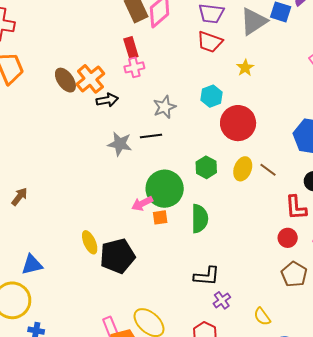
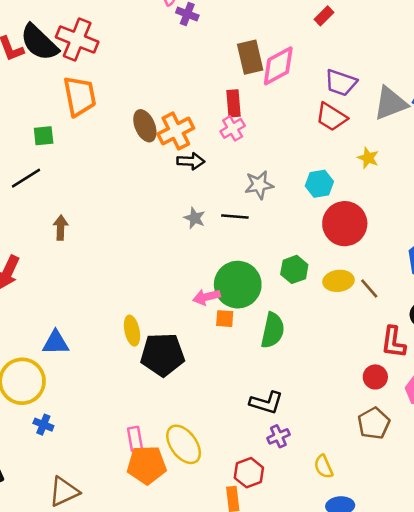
pink cross: (134, 67) -> (233, 128), turned -30
yellow star: (245, 68) -> (368, 158), turned -30
gray star: (120, 144) -> (195, 218), size x0.7
yellow ellipse: (243, 169) -> (339, 281), turned 50
brown arrow: (19, 197) -> (61, 228), moved, turned -48

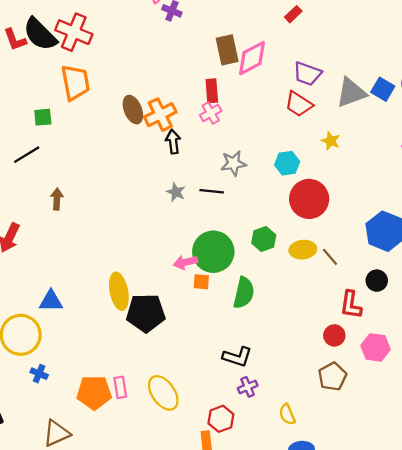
black arrow: (191, 161) -> (173, 142), turned -100
yellow ellipse: (132, 331) -> (119, 291), size x1.4
orange pentagon: (147, 465) -> (94, 393), moved

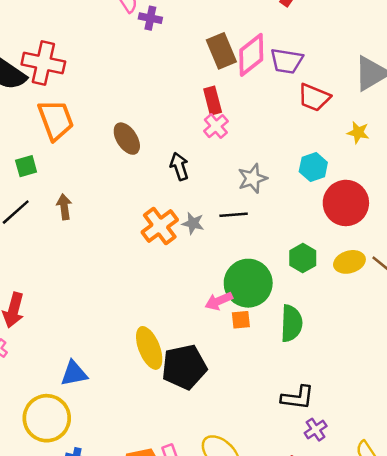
purple trapezoid: (307, 74) -> (287, 61), moved
orange cross: (160, 115) -> (160, 226), moved
brown arrow: (57, 199) -> (64, 207), moved

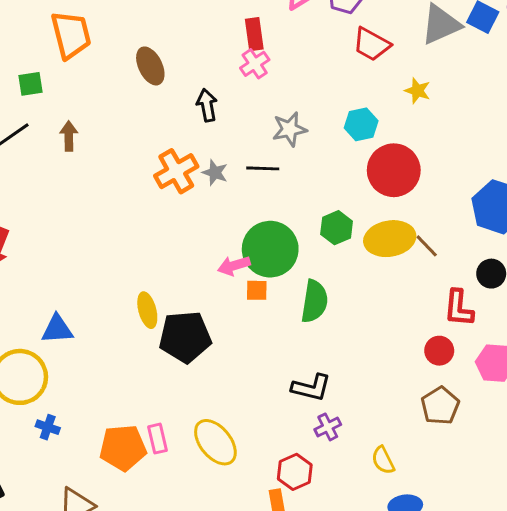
yellow ellipse: (349, 262) -> (390, 239), size x1.4
yellow ellipse: (149, 348) -> (147, 310), size x0.7

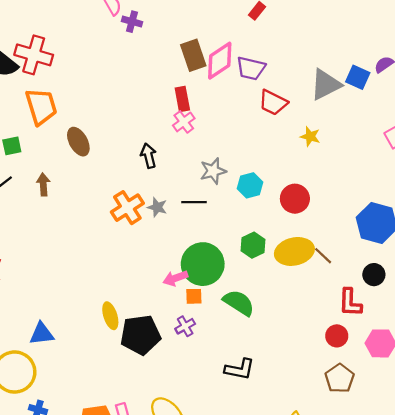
brown ellipse: (150, 66) -> (78, 142), moved
cyan hexagon: (361, 124) -> (250, 185), moved
red circle: (394, 170) -> (295, 199), size x0.7
green semicircle: (314, 301) -> (239, 303), turned -64
purple cross: (328, 427) -> (185, 326), moved

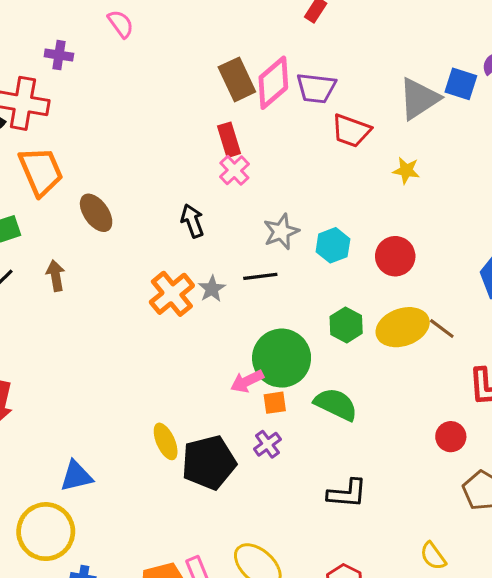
purple cross: (132, 22) -> (59, 55), moved
gray star: (157, 207) -> (212, 289), turned 30
red circle: (337, 336) -> (451, 437), moved

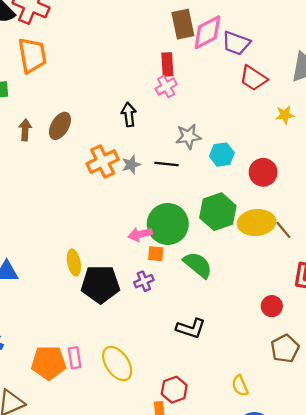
yellow star: (406, 170) -> (285, 115), turned -30
brown ellipse: (96, 213) -> (60, 126), moved, turned 52
green hexagon: (346, 325) -> (218, 212), size x1.5

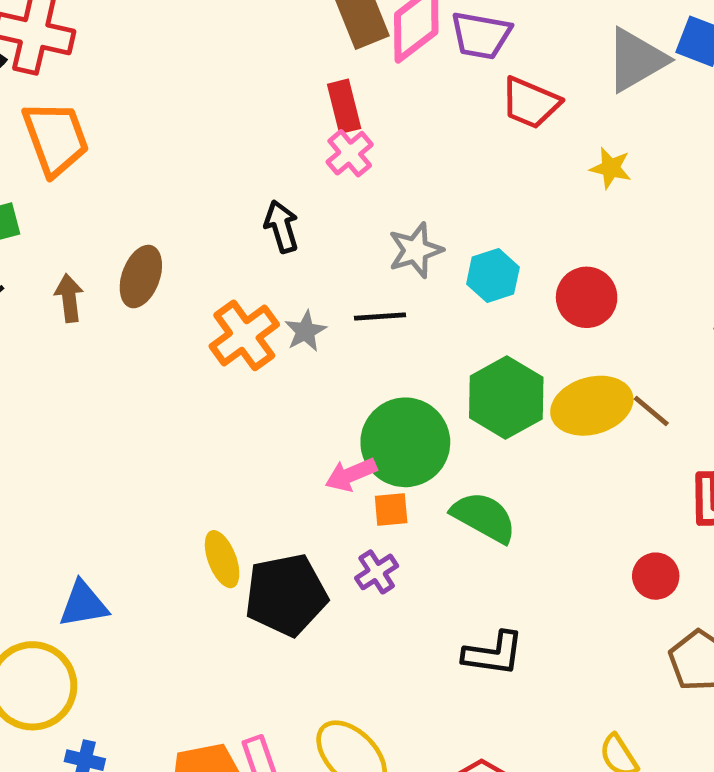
yellow star: (285, 115) -> (611, 168), turned 30

